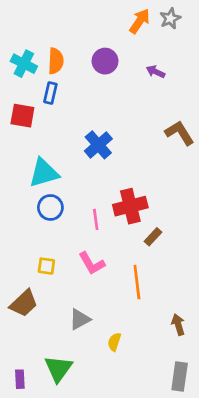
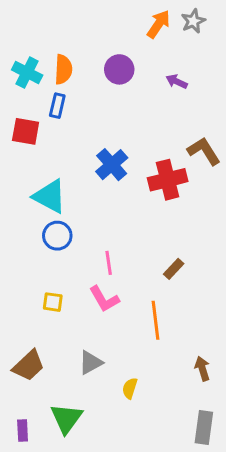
cyan triangle: (44, 173) -> (50, 196), turned 44
red cross: (130, 206) -> (168, 180), moved
pink line: (96, 219) -> (109, 263), moved
brown trapezoid: (24, 303) -> (29, 366), moved

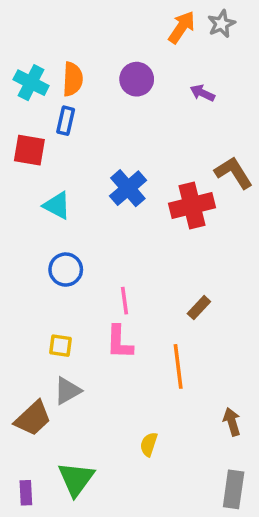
cyan triangle: (50, 196) -> (57, 205), moved, size x0.7
pink L-shape: (104, 299) -> (119, 342), turned 32
gray triangle: (91, 363) -> (67, 391), moved

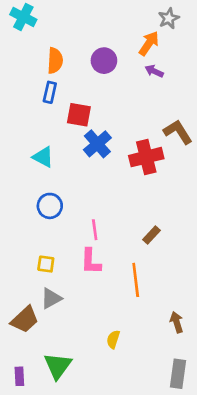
orange arrow: (182, 27) -> (149, 43), moved
cyan cross: (31, 83) -> (23, 17), moved
red square: (29, 150) -> (79, 115), moved

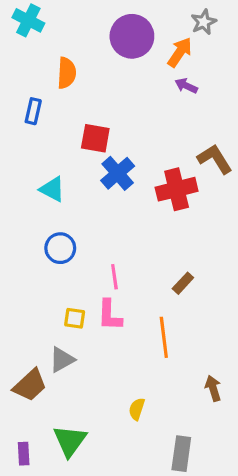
purple circle: (104, 61) -> (132, 36), moved, size x1.4
blue rectangle: (50, 92) -> (33, 111), moved
yellow square: (46, 264) -> (75, 318), moved
gray rectangle: (178, 374) -> (181, 454), moved

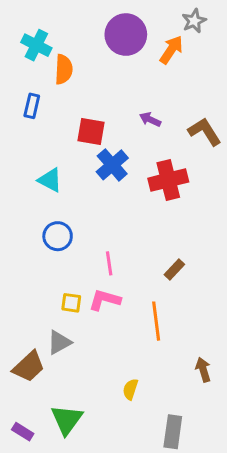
cyan cross: (28, 20) -> (36, 45), moved
purple arrow: (186, 86) -> (150, 119), moved
brown L-shape: (215, 159) -> (205, 132), moved
pink L-shape: (110, 315) -> (105, 300), turned 104
purple rectangle: (24, 454) -> (23, 432), turned -55

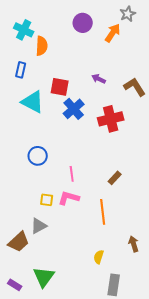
purple circle: (126, 35) -> (83, 23), size x0.7
cyan triangle: (50, 180) -> (33, 102), moved, size x1.4
yellow semicircle: (130, 389) -> (99, 257), moved

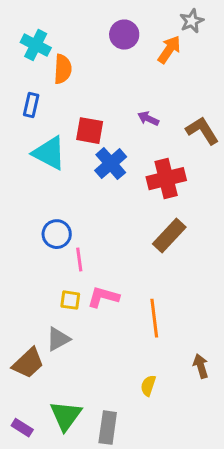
pink line: (72, 174) -> (79, 260), moved
brown rectangle: (115, 178) -> (169, 236), moved, size x1.6
gray rectangle: (114, 285) -> (108, 428), moved

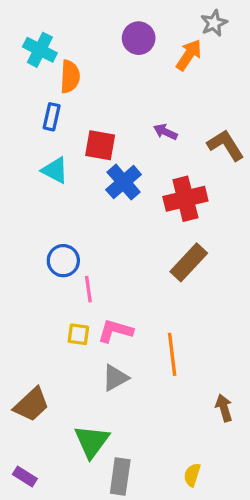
blue rectangle: (31, 105) -> (52, 117), moved
cyan triangle: (49, 153) -> (55, 170), size x0.7
gray triangle: (58, 339) -> (115, 378), moved
yellow semicircle: (148, 386) -> (192, 475), moved
green triangle: (66, 416) -> (92, 441), moved

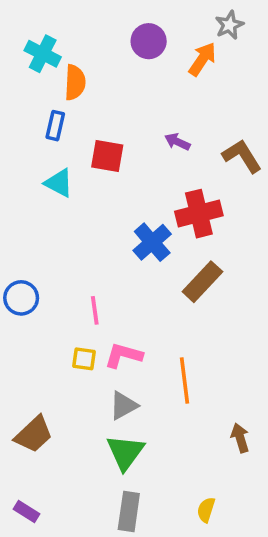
blue cross: (124, 182) -> (152, 242), moved
blue circle: (63, 261) -> (21, 298), moved
green triangle: (92, 441) -> (125, 452), moved

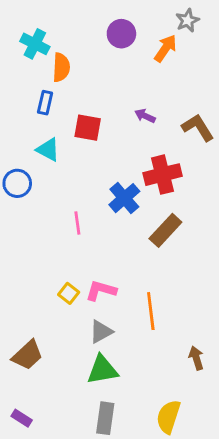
blue circle: (21, 298) -> (17, 183), moved
pink line: (95, 310) -> (77, 223), moved
yellow square: (84, 359) -> (69, 293), turned 30
green triangle: (125, 452) -> (102, 370), turned 44
yellow semicircle: (206, 510) -> (168, 417), size x1.6

